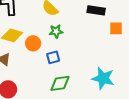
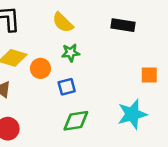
orange square: (116, 28) -> (149, 75), moved
cyan star: (103, 78) -> (132, 114), turned -30

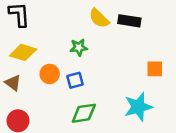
yellow semicircle: (63, 23) -> (99, 18), moved
orange circle: (40, 68) -> (50, 74), moved

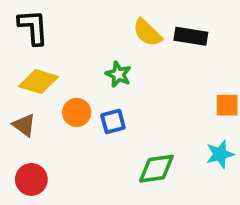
green star: (79, 47) -> (118, 74), turned 30
cyan star: (138, 107) -> (220, 154), moved, size x0.7
green diamond: (84, 113) -> (156, 169), moved

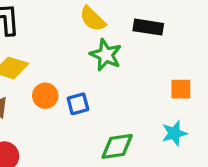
yellow semicircle: (147, 33) -> (93, 19), moved
green star: (118, 74) -> (106, 55), moved, size x1.4

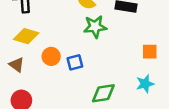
green star: (106, 55) -> (95, 27), turned -30

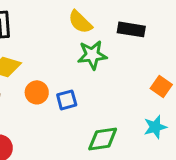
orange square: (150, 52) -> (161, 86), turned 35

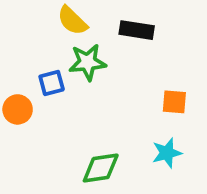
orange square: (161, 86) -> (174, 102), turned -30
blue square: (67, 100) -> (52, 83), moved

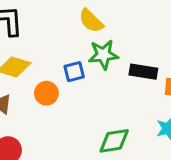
black rectangle: (137, 30) -> (143, 72), moved

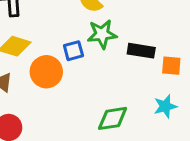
orange circle: (46, 93) -> (46, 72), size x1.4

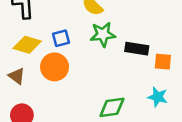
blue square: (73, 51) -> (61, 38), moved
cyan star: (165, 106) -> (158, 97), turned 30

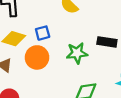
green star: (103, 34) -> (77, 53), moved

